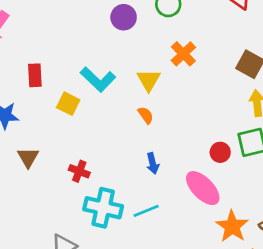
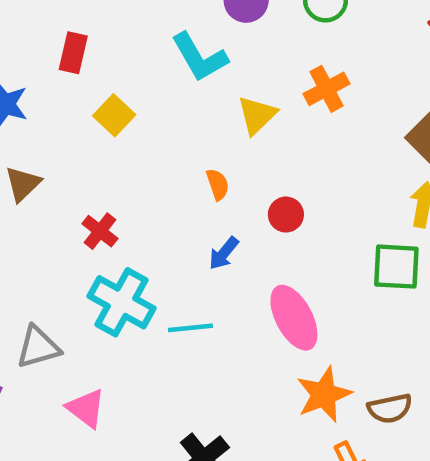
cyan L-shape: (98, 79) -> (199, 57), moved
orange semicircle: (146, 115) -> (218, 184), moved
red circle: (220, 152) -> (286, 215), moved
blue arrow: (153, 163) -> (224, 253), turned 36

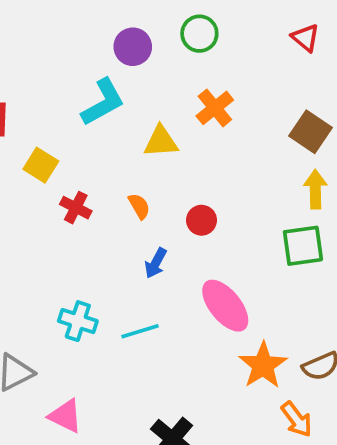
cyan L-shape: (199, 57) -> (103, 102), turned -78
yellow triangle: (257, 115) -> (161, 142), turned 51
red cross: (100, 231) -> (76, 208), moved
cyan cross: (122, 302) -> (78, 321), size x0.7

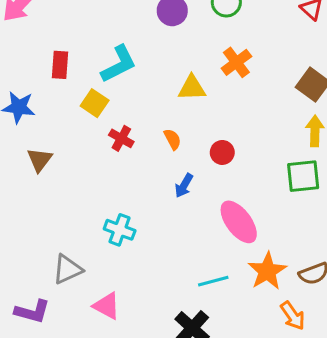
cyan L-shape: (103, 102) -> (119, 64), moved
cyan line: (140, 331) -> (213, 281), moved

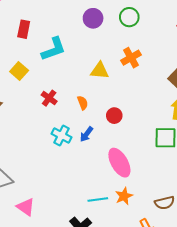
red rectangle: (60, 65) -> (24, 29), moved
yellow square: (95, 103) -> (19, 71), moved
cyan cross: (120, 230) -> (61, 136), moved
orange star: (267, 271) -> (124, 196), moved, size x0.7

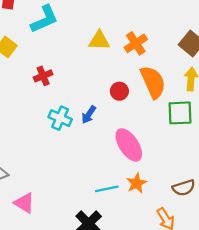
orange cross: (131, 58) -> (136, 43), moved
red cross: (49, 98) -> (43, 76), turned 35
orange semicircle: (83, 103) -> (153, 82), moved, size x2.0

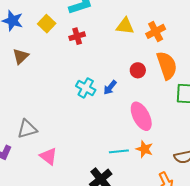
red cross: (43, 76) -> (77, 36), moved
orange star: (137, 183) -> (144, 149), turned -30

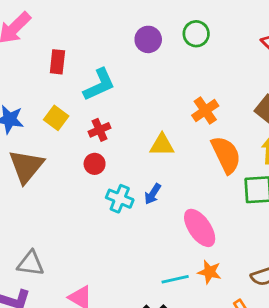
yellow triangle: (125, 26) -> (162, 145), moved
brown triangle: (21, 56) -> (26, 166), size x1.6
red circle: (138, 70) -> (95, 164), moved
gray triangle: (27, 129) -> (31, 263), moved, turned 30

